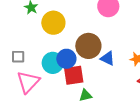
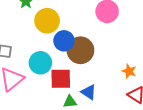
blue triangle: (108, 58) -> (89, 92), moved
blue circle: (66, 59) -> (64, 41), moved

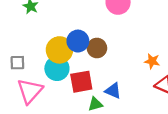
yellow circle: (47, 21) -> (59, 50), moved
brown circle: (80, 50) -> (97, 48), size x0.7

